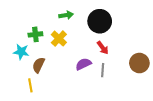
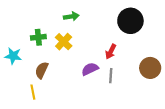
black circle: (100, 21) -> (130, 21), moved
red arrow: (103, 48) -> (111, 52), turned 64
cyan star: (21, 52) -> (13, 56), moved

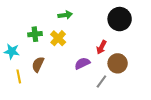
brown circle: (150, 68) -> (118, 63), moved
gray line: (111, 76) -> (101, 82), moved, turned 32
yellow line: (33, 92) -> (19, 76), moved

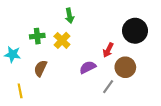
green arrow: (65, 15) -> (69, 16), turned 88
black circle: (120, 19) -> (135, 31), moved
yellow line: (19, 76) -> (20, 91), moved

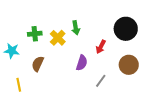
green arrow: (69, 16) -> (76, 28), moved
purple semicircle: (88, 67) -> (82, 63), turned 133
brown circle: (125, 67) -> (129, 65), moved

